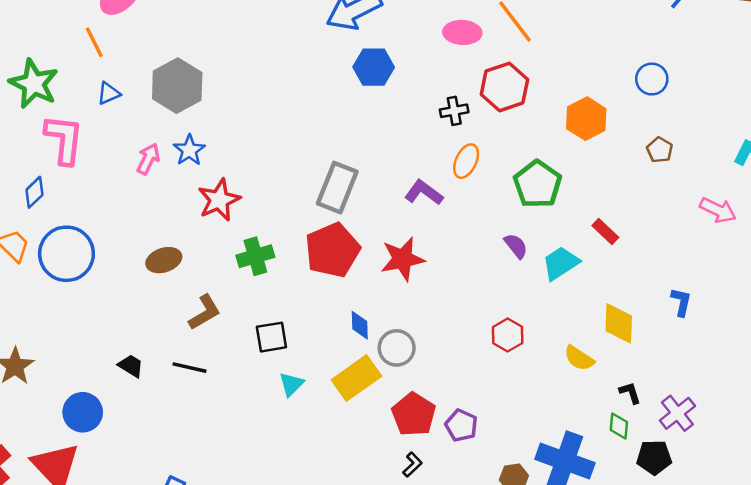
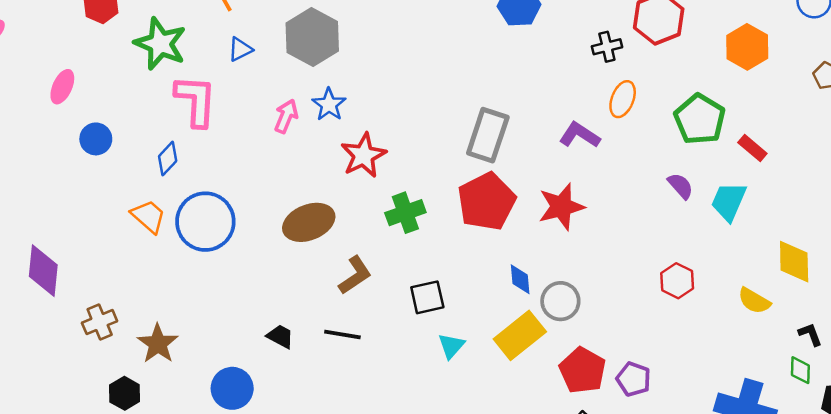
red rectangle: (605, 231) -> (752, 148), moved
brown ellipse: (164, 260) -> (309, 222), size x1.4
cyan trapezoid: (561, 263) -> (729, 201), turned -30

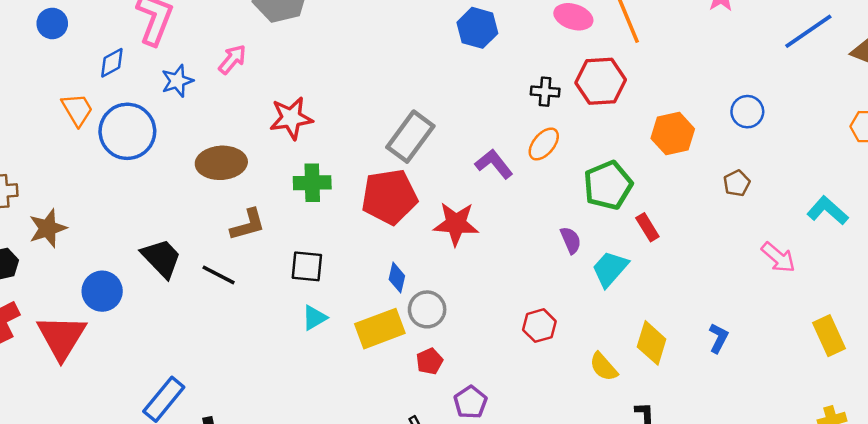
blue star: (329, 105) -> (177, 81), moved
black trapezoid: (280, 336) -> (161, 258), size x1.6
red pentagon: (583, 370) -> (429, 361), moved, size x0.6

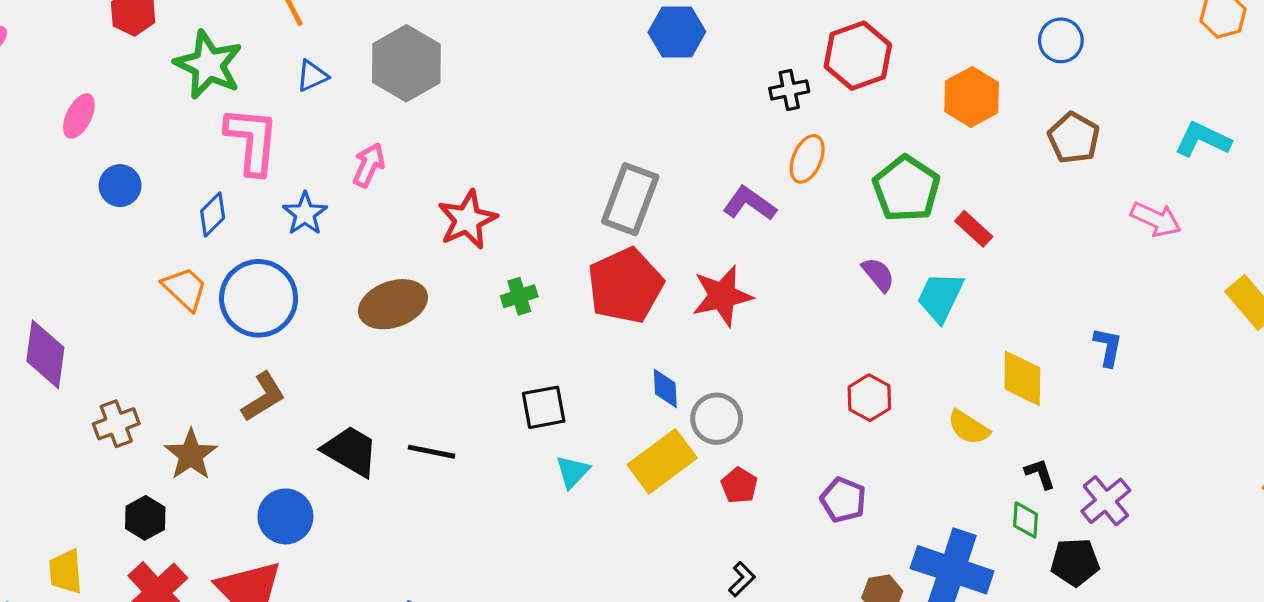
green cross: (312, 183) -> (519, 296), size x0.7
brown pentagon: (737, 183) -> (1074, 138), size x1.4
brown L-shape: (248, 225) -> (263, 397), moved
purple pentagon: (470, 402) -> (843, 500), moved

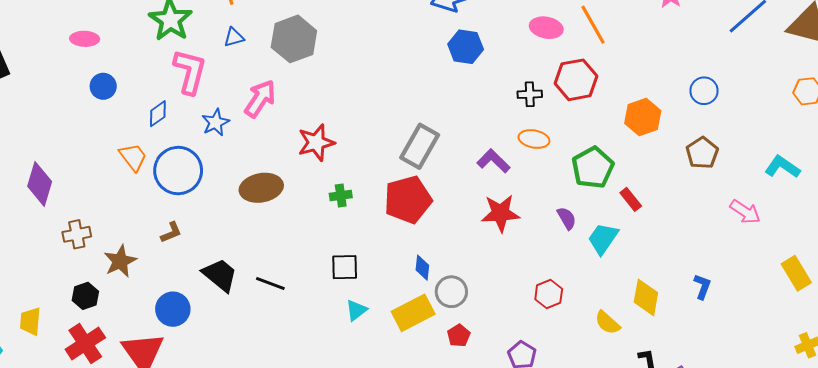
pink ellipse: (79, 116) -> (85, 39), turned 56
orange ellipse: (807, 159) -> (534, 139), turned 68
pink arrow: (369, 165) -> (260, 99), size x1.4
red star: (722, 296) -> (501, 213), moved
brown L-shape: (263, 397) -> (171, 232), size x0.7

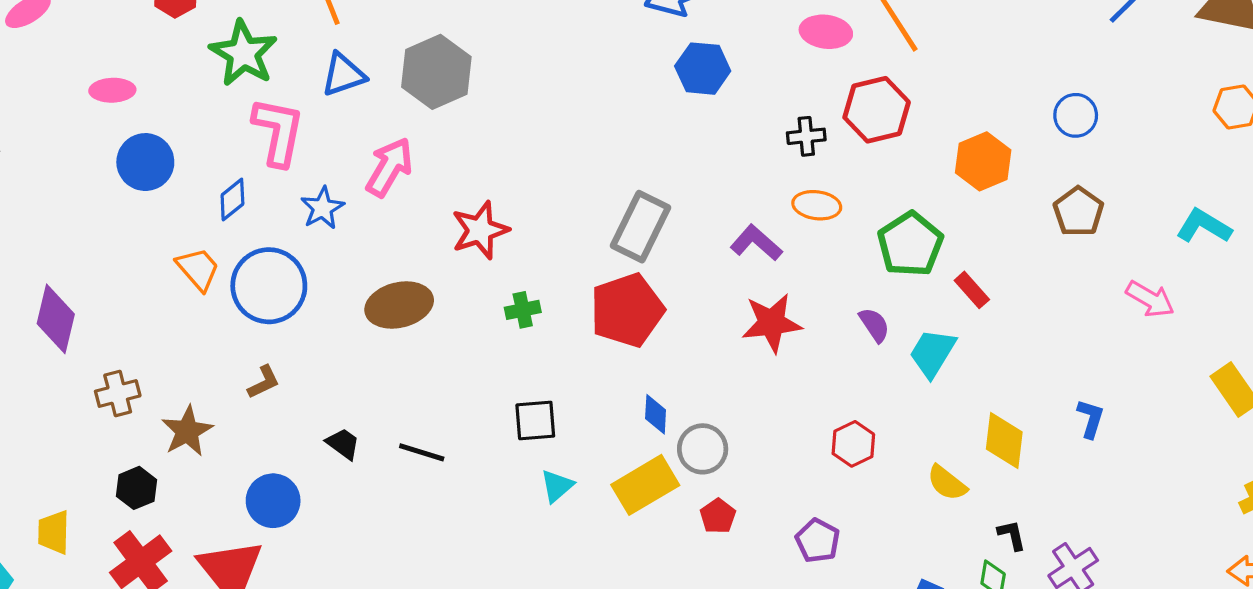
blue triangle: (234, 37) -> (343, 75), size x1.4
blue circle: (103, 86) -> (145, 162), size x1.4
black trapezoid: (220, 275) -> (343, 444), size x0.6

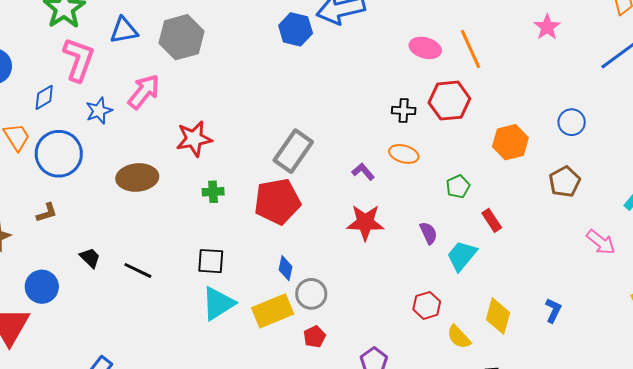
blue hexagon: (703, 69) -> (296, 29), moved
purple L-shape: (756, 243) -> (363, 172), size x0.7
green pentagon: (910, 244) -> (458, 187), size x0.6
red hexagon: (853, 444) -> (427, 305), moved
cyan triangle: (557, 486) -> (218, 303), size x1.6

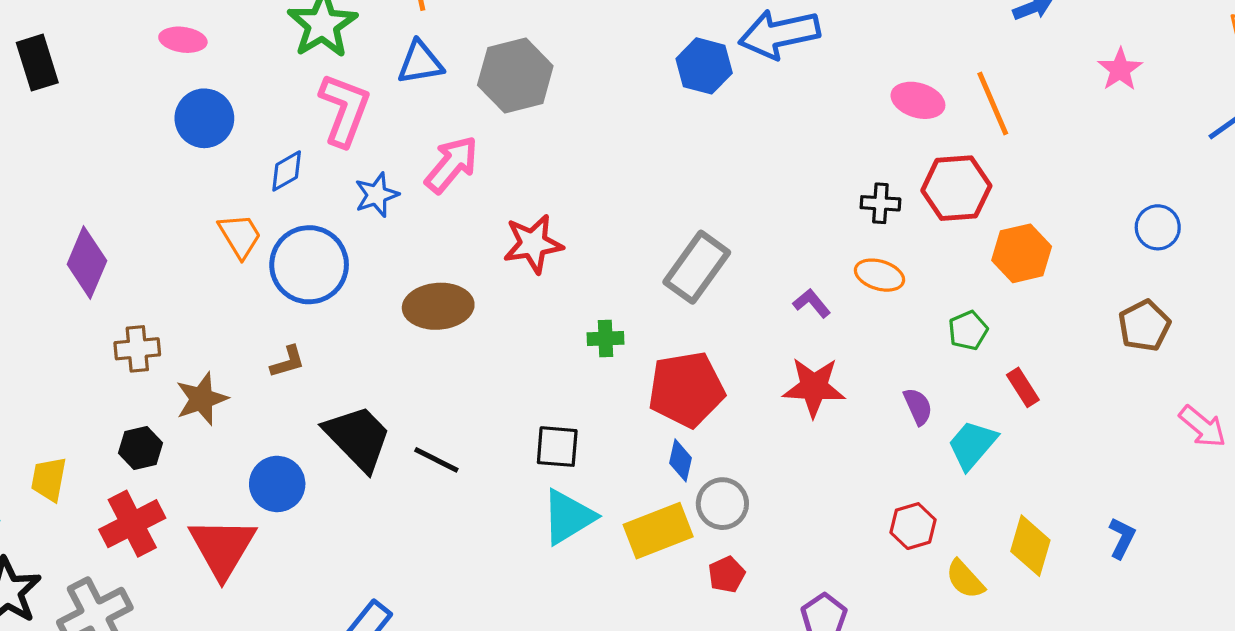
orange hexagon: (510, 142) -> (1022, 253), moved
green cross: (213, 192) -> (606, 339), moved
red pentagon: (277, 201) -> (686, 389), moved
black trapezoid: (90, 258) -> (358, 438), size x2.0

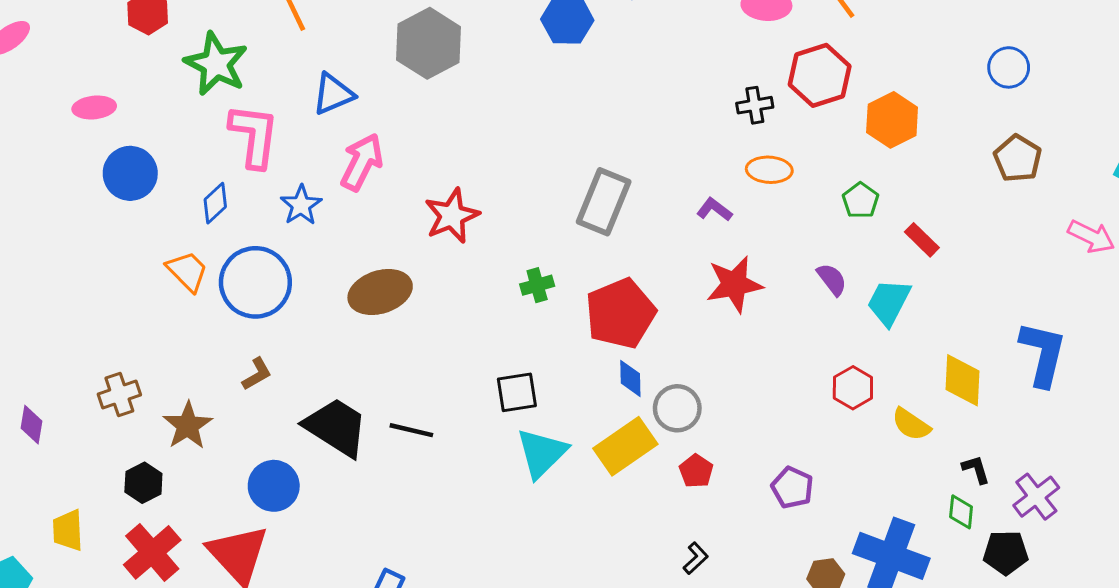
blue triangle: (420, 63) -> (333, 94), moved
gray hexagon: (515, 76) -> (428, 43), moved
purple diamond: (87, 263) -> (32, 425), moved, size x0.6
blue L-shape: (1122, 538) -> (1043, 354), size x1.8

